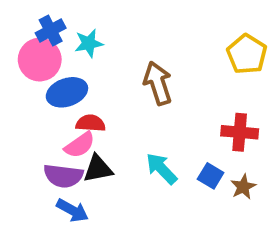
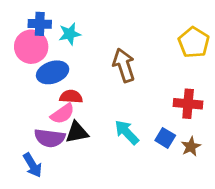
blue cross: (51, 31) -> (40, 24), turned 30
blue arrow: (72, 210) -> (33, 165), moved, turned 30

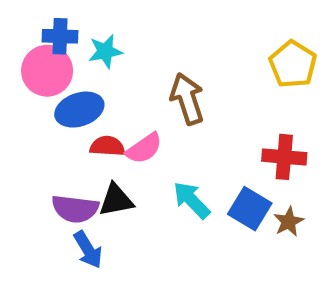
pink semicircle: (63, 114) -> (144, 148), moved
blue square: (165, 138) -> (250, 209), size x1.4
blue arrow: (33, 165) -> (88, 250), moved

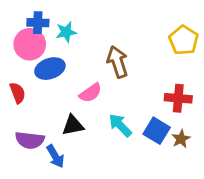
red semicircle: (107, 146) -> (18, 93), moved, turned 65
purple semicircle: (75, 209) -> (30, 140), moved

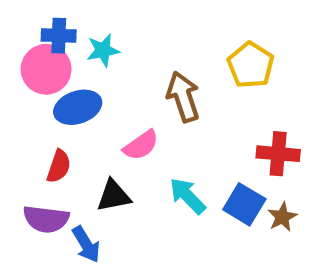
yellow pentagon: (184, 40) -> (251, 65), moved
red semicircle: (18, 93) -> (59, 166), moved, turned 40

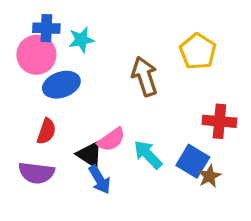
pink semicircle: (141, 145) -> (111, 140), moved
black triangle: (114, 196) -> (90, 155), turned 44
brown star: (282, 217) -> (209, 176), moved
blue arrow: (86, 244) -> (100, 180), moved

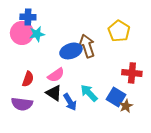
cyan star: (81, 40) -> (37, 34), moved
blue ellipse: (61, 85) -> (71, 51), moved
pink semicircle: (111, 140) -> (56, 75), moved
blue arrow: (100, 180) -> (70, 102), moved

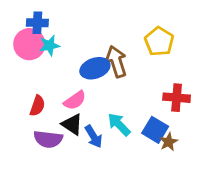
purple semicircle: (22, 104) -> (48, 139), moved

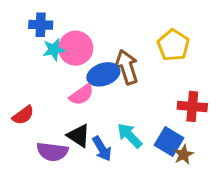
pink circle: (29, 44) -> (76, 48), moved
pink semicircle: (75, 100) -> (82, 95), moved
red semicircle: (37, 106) -> (23, 115), moved, turned 35

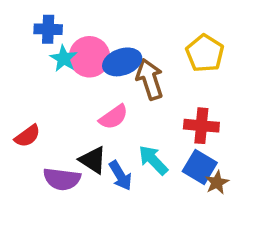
cyan star: (54, 50) -> (64, 58), turned -30
blue ellipse: (103, 74) -> (122, 62), moved
pink semicircle: (82, 95) -> (114, 117), moved
red cross: (192, 106) -> (201, 126), moved

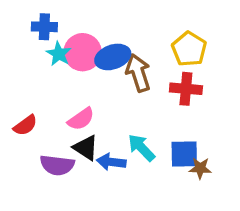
pink semicircle: (114, 117) -> (81, 119), moved
red cross: (201, 126) -> (186, 89), moved
blue square: (200, 167) -> (184, 154), turned -32
blue arrow: (120, 176) -> (111, 162), turned 128
brown star: (217, 182) -> (200, 168), turned 30

